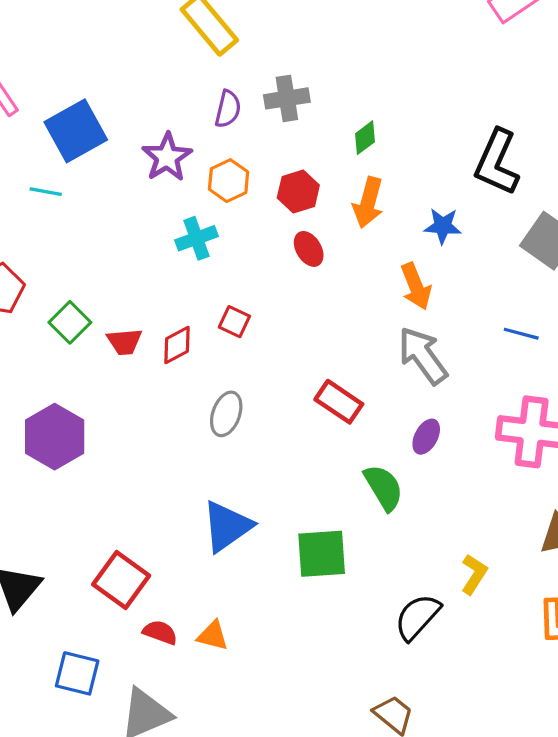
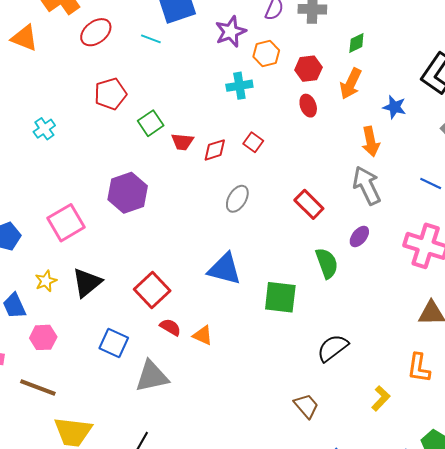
blue triangle: (227, 526) -> (225, 269), turned 39
yellow L-shape: (474, 574) -> (381, 398), moved

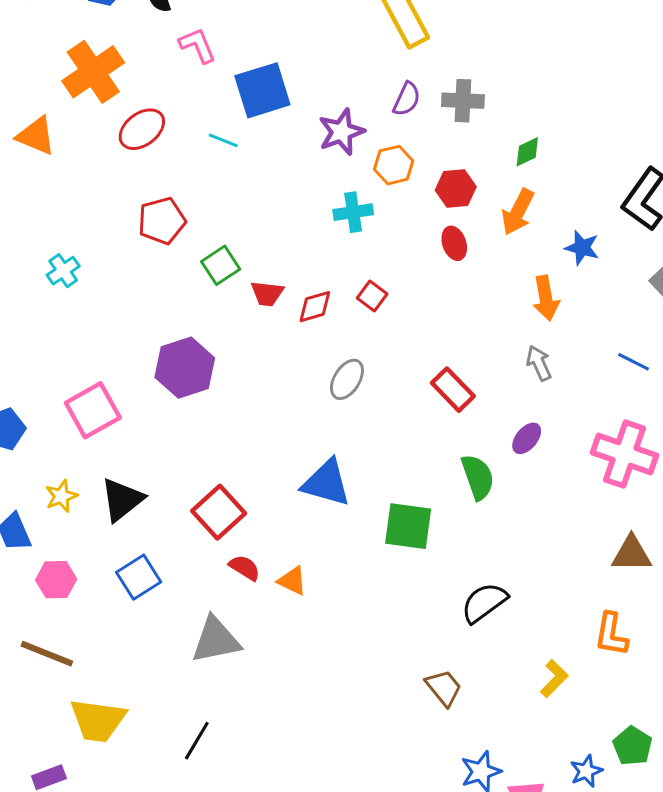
gray arrow: (367, 186) -> (539, 363), size x0.6
blue square: (114, 343) -> (139, 577), moved, turned 32

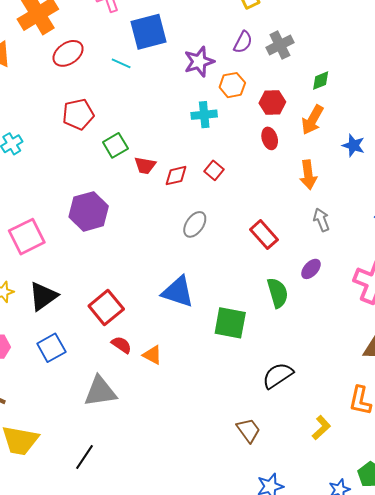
gray cross: (463, 101) -> (280, 45), turned -32
orange arrow: (546, 298) -> (308, 175), moved

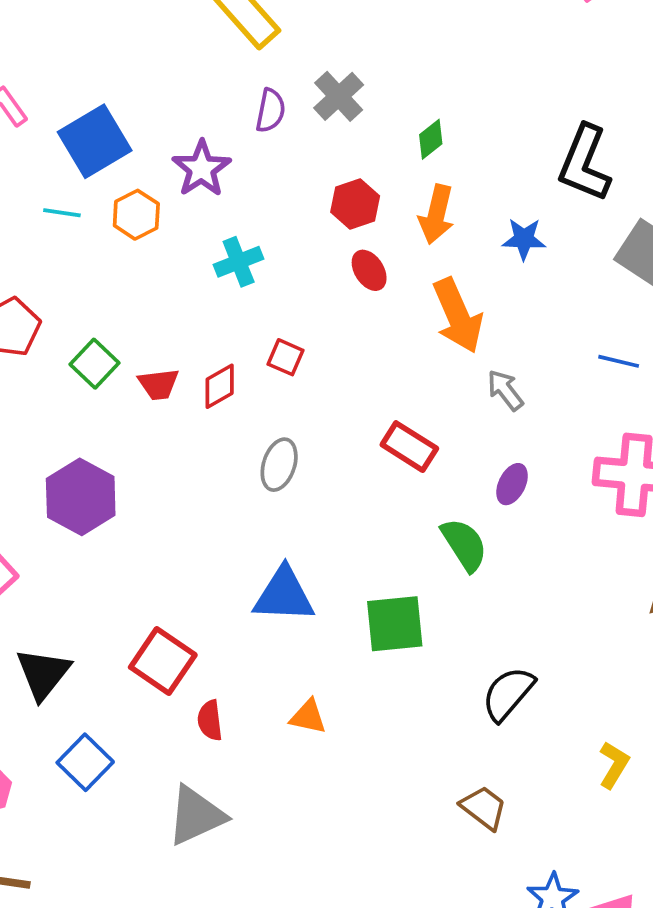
orange hexagon: (232, 85) -> (136, 215), moved
orange arrow: (308, 175) -> (458, 316), size x1.4
red semicircle: (121, 345) -> (210, 720), turned -115
orange triangle: (152, 355) -> (308, 717), moved

